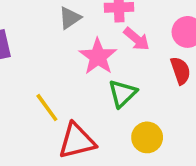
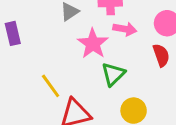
pink arrow: (137, 39) -> (125, 29), turned -30

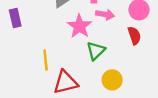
yellow line: (51, 86) -> (46, 60), turned 30

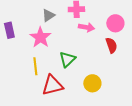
pink star: (79, 26) -> (40, 37), moved
green triangle: (96, 51) -> (67, 59), moved

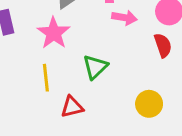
yellow circle: (92, 83) -> (149, 104), moved
red triangle: (52, 85) -> (72, 107), size x0.7

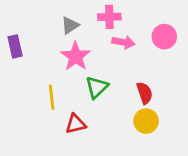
pink star: (54, 33) -> (76, 56), moved
red semicircle: (163, 45) -> (145, 93), moved

